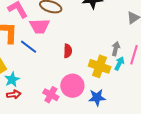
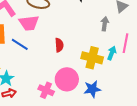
gray arrow: (116, 49) -> (105, 24), moved

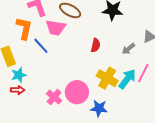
gray arrow: (105, 24) -> (128, 49), turned -152
red semicircle: (59, 45) -> (96, 45), moved
cyan arrow: (112, 53) -> (127, 79), size x1.5

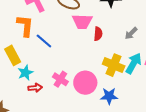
pink trapezoid: (56, 28) -> (82, 22), moved
red arrow: (18, 90) -> (35, 88), moved
pink cross: (54, 97) -> (60, 79), moved

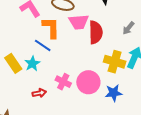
orange L-shape: (25, 26) -> (51, 28), moved
red semicircle: (98, 34) -> (96, 32), size x1.6
cyan star: (25, 73) -> (32, 64), moved

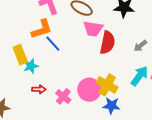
orange L-shape: (51, 28) -> (42, 29), moved, turned 60
yellow cross: (115, 62) -> (107, 85), moved
cyan star: (32, 64) -> (31, 66), moved
pink cross: (63, 82) -> (63, 96), moved

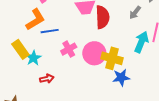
blue line: (53, 44) -> (50, 31), turned -42
pink circle: (89, 90) -> (94, 53), moved
pink cross: (63, 96) -> (69, 49), moved, turned 35

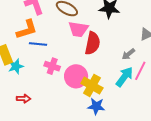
gray arrow: (135, 13) -> (128, 54), moved
pink cross: (69, 49) -> (52, 66), turned 35
red arrow: (47, 79) -> (24, 99), moved

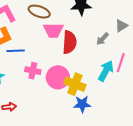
gray arrow: (128, 54) -> (102, 39), moved

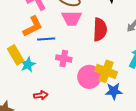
pink trapezoid: (53, 30) -> (72, 18), moved
pink circle: (58, 77) -> (89, 77), moved

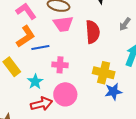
cyan star: (28, 65) -> (35, 82), moved
pink circle: (89, 77) -> (65, 94), moved
red arrow: (41, 95) -> (41, 104), size x1.5

